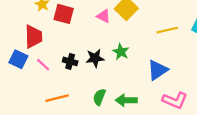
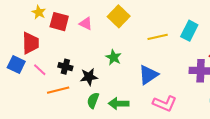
pink triangle: (104, 16) -> (86, 24), moved
black star: (95, 58) -> (89, 77), moved
orange line: (57, 98) -> (58, 90), moved

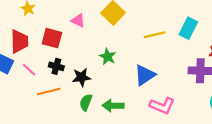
red square: (59, 22) -> (52, 38), moved

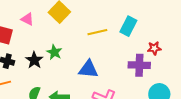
blue triangle: (145, 75) -> (88, 69), turned 40
black star: (81, 77) -> (34, 60), moved, turned -30

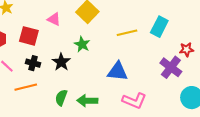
green star: (54, 52) -> (82, 44), moved
purple cross: (139, 65) -> (171, 67), turned 35

